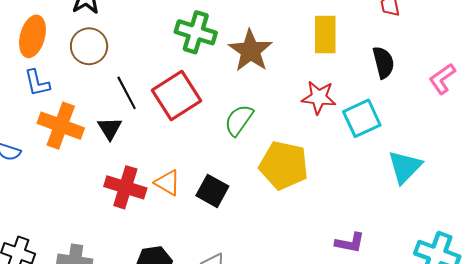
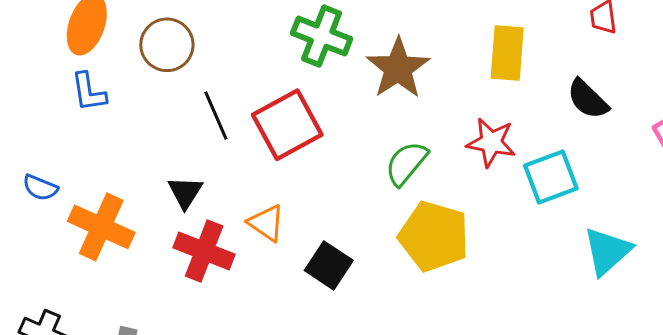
black semicircle: (383, 62) -> (588, 99), turned 144
green semicircle: (239, 120) -> (406, 163), moved
orange cross: (61, 126) -> (101, 227), moved
black triangle: (110, 128) -> (185, 192), moved
orange triangle: (168, 183) -> (266, 223), moved

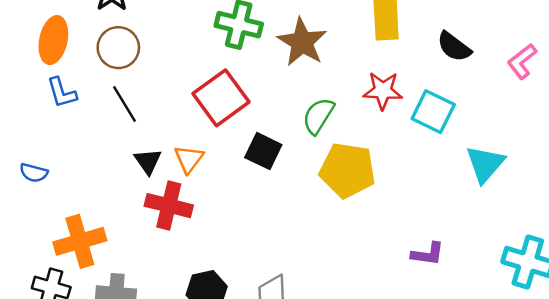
black line: (216, 116) -> (125, 104), moved
cyan square: (551, 177) -> (433, 112), turned -36
orange triangle: (266, 223) -> (189, 159), moved, turned 40
orange cross: (101, 227) -> (80, 241), moved, turned -33
black square: (329, 265) -> (263, 151), moved

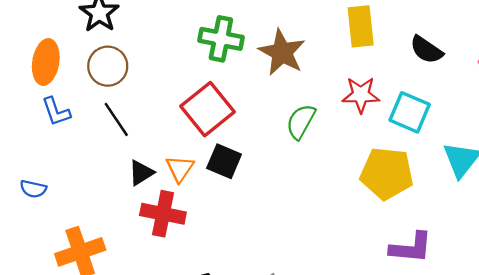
black square: (263, 151) -> (224, 161), moved
black triangle: (148, 161) -> (141, 173), turned 36
yellow pentagon: (347, 170) -> (387, 173), moved
purple L-shape: (428, 254) -> (411, 248), size x1.4

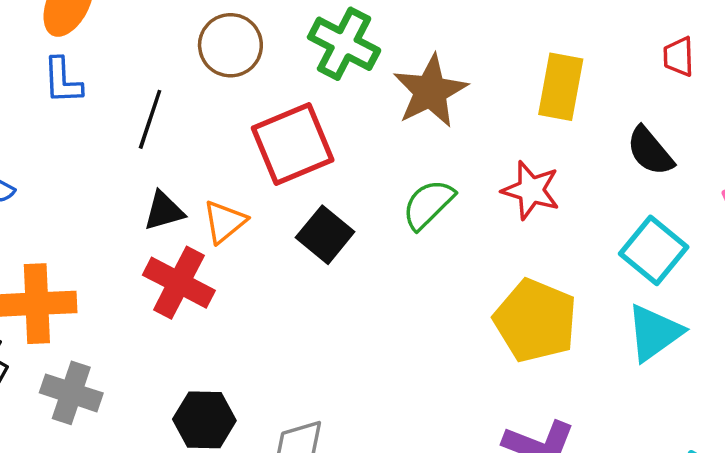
brown circle: (108, 66) -> (230, 45), moved
cyan square: (410, 112) -> (654, 250), moved
black line: (116, 119) -> (150, 119), turned 36
black square: (224, 161) -> (325, 235), moved

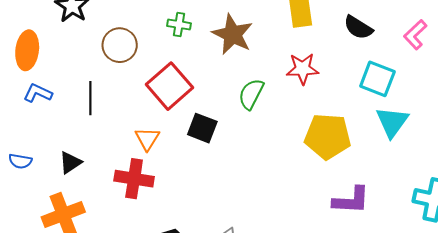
green cross: (344, 44) -> (179, 25), size x0.6
blue L-shape: (63, 81) -> (38, 93), turned 136
black triangle: (164, 211) -> (70, 162), moved

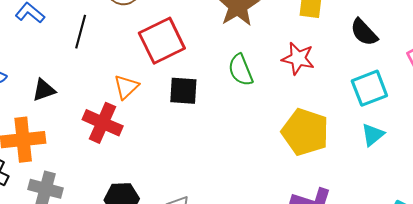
cyan square: (377, 79) -> (369, 88), turned 33
green semicircle: (251, 94) -> (241, 70), turned -64
cyan triangle: (392, 122) -> (373, 135), size x0.7
black square: (202, 128) -> (183, 91), turned -32

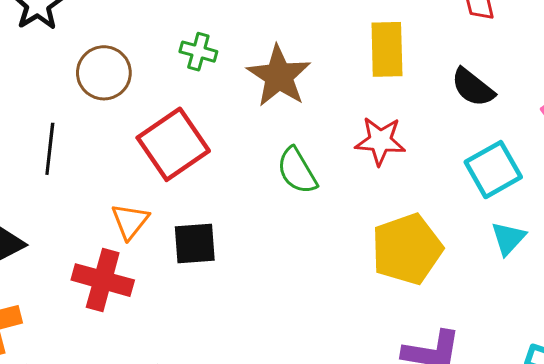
black square: (183, 91) -> (195, 244), moved
yellow pentagon: (305, 132) -> (407, 249), turned -30

